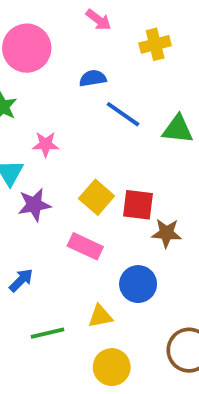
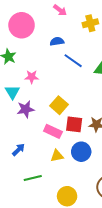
red square: (138, 205) -> (74, 124), moved
yellow triangle: (100, 316) -> (57, 156), moved

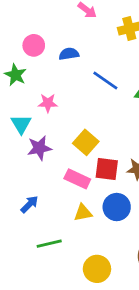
pink circle: (22, 25) -> (34, 45), moved, size x0.6
blue semicircle: (57, 41) -> (69, 54), moved

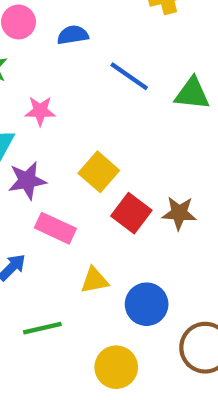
red square: (107, 169) -> (131, 213), turned 30
pink rectangle: (77, 179) -> (55, 228), moved
blue circle: (117, 207) -> (147, 304), moved

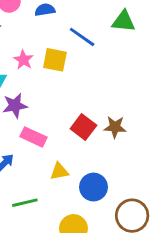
green triangle: (192, 94) -> (124, 21), moved
pink star: (40, 111) -> (23, 60), turned 30
yellow square: (99, 172) -> (55, 60), moved, turned -30

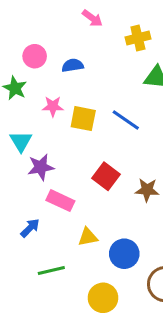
blue line: (82, 37) -> (126, 120), moved
pink star: (23, 60) -> (53, 106), moved, turned -30
red square: (83, 127) -> (106, 176), moved

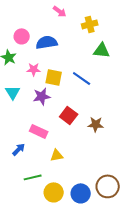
blue semicircle: (73, 65) -> (47, 42), size x1.5
purple star: (41, 167) -> (42, 96), moved
blue circle: (124, 254) -> (81, 193), moved
yellow circle: (103, 298) -> (54, 192), moved

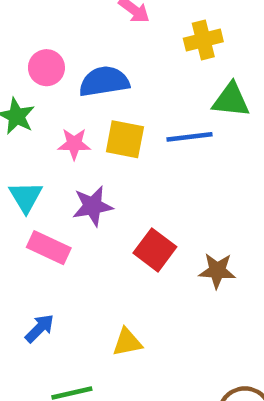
yellow square: (54, 77) -> (125, 139), moved
blue line: (82, 78) -> (189, 137), moved, turned -42
pink rectangle: (39, 131) -> (49, 248), moved

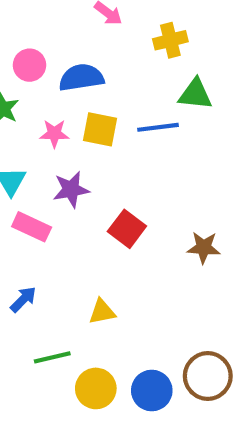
brown star: (217, 271) -> (204, 248), moved

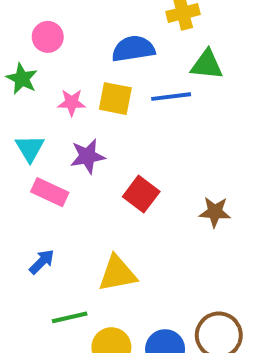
blue semicircle: (81, 78) -> (133, 49), moved
yellow triangle: (102, 312) -> (117, 274), size x1.5

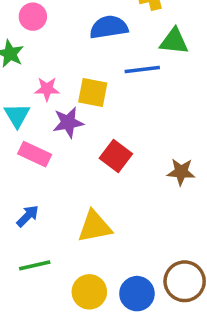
yellow square: (115, 99) -> (93, 92), moved
pink star: (72, 103) -> (47, 89), moved
green line: (70, 317) -> (35, 265), moved

